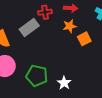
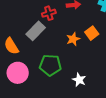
orange star: (70, 26) -> (73, 39), moved
green pentagon: (37, 76) -> (50, 65), moved

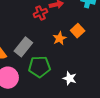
red cross: (49, 13) -> (40, 13), moved
gray rectangle: (36, 31) -> (23, 47), moved

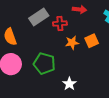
red cross: (40, 13) -> (60, 23), moved
gray rectangle: (23, 47) -> (39, 17), moved

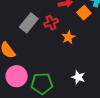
orange square: (92, 41) -> (84, 13), moved
green pentagon: (44, 63) -> (42, 84), moved

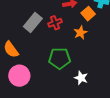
orange star: (68, 37) -> (80, 33), moved
green pentagon: (42, 84) -> (60, 58), moved

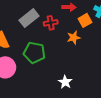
green pentagon: (60, 58) -> (34, 53), moved

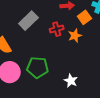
red cross: (51, 23) -> (57, 29), moved
green pentagon: (34, 53) -> (38, 67), moved

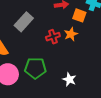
orange square: (84, 17) -> (79, 15), turned -32
red cross: (57, 29) -> (53, 37), moved

